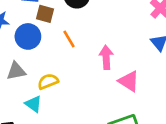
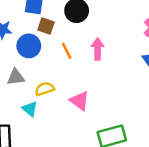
pink arrow: (106, 57) -> (98, 49), moved
pink triangle: (129, 81) -> (80, 101), moved

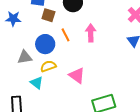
blue circle: (29, 46) -> (45, 44), moved

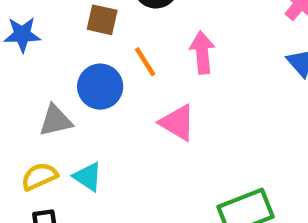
yellow semicircle: (48, 66) -> (39, 176), moved
pink triangle: (77, 75) -> (177, 123), moved

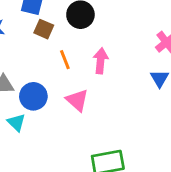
blue circle: (100, 87) -> (33, 96), moved

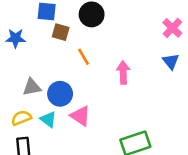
pink arrow: (101, 61) -> (123, 73), moved
pink triangle: (77, 100) -> (80, 116), moved

